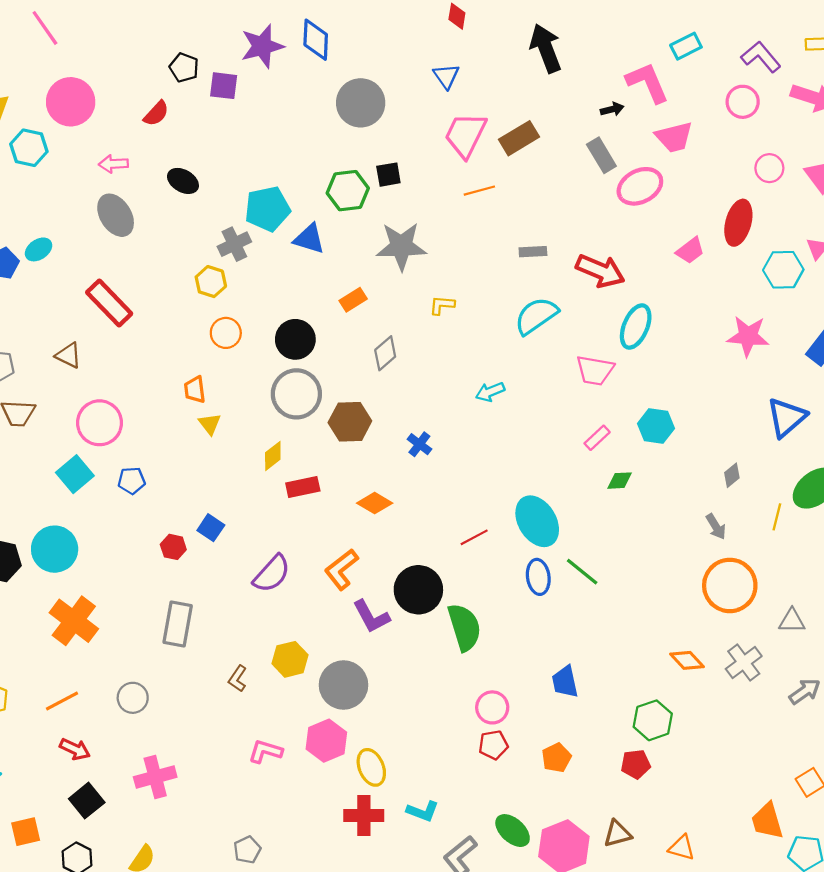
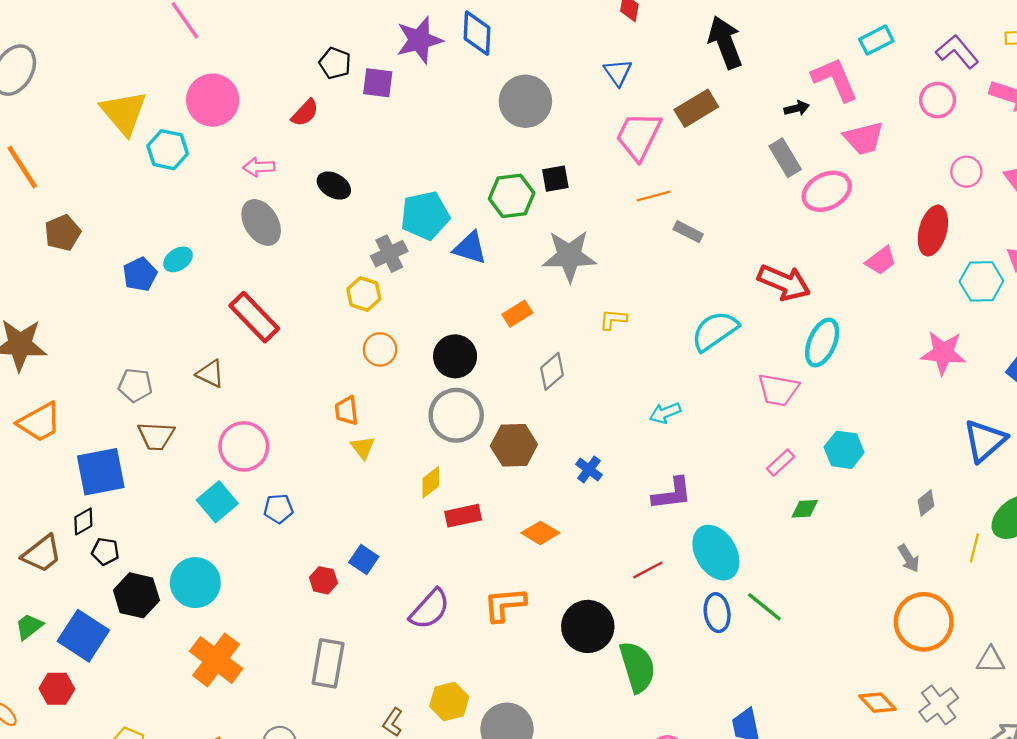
brown rectangle: (519, 138) -> (696, 108), moved
gray rectangle: (533, 252) -> (688, 232), moved, turned 30
orange L-shape: (341, 569) -> (505, 605), turned 33
purple L-shape: (371, 616) -> (672, 494), moved, turned -69

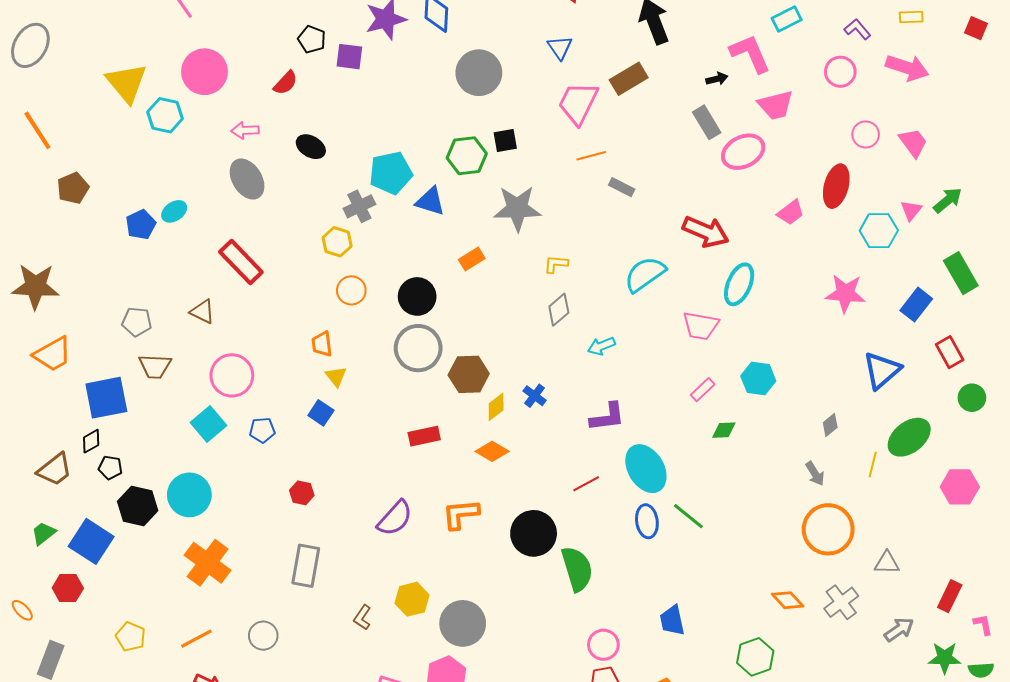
purple L-shape: (957, 52) -> (858, 29), size x0.7
gray diamond: (552, 371) -> (559, 310), moved
yellow diamond: (431, 482) -> (496, 407), moved
blue square: (364, 560) -> (321, 413), moved

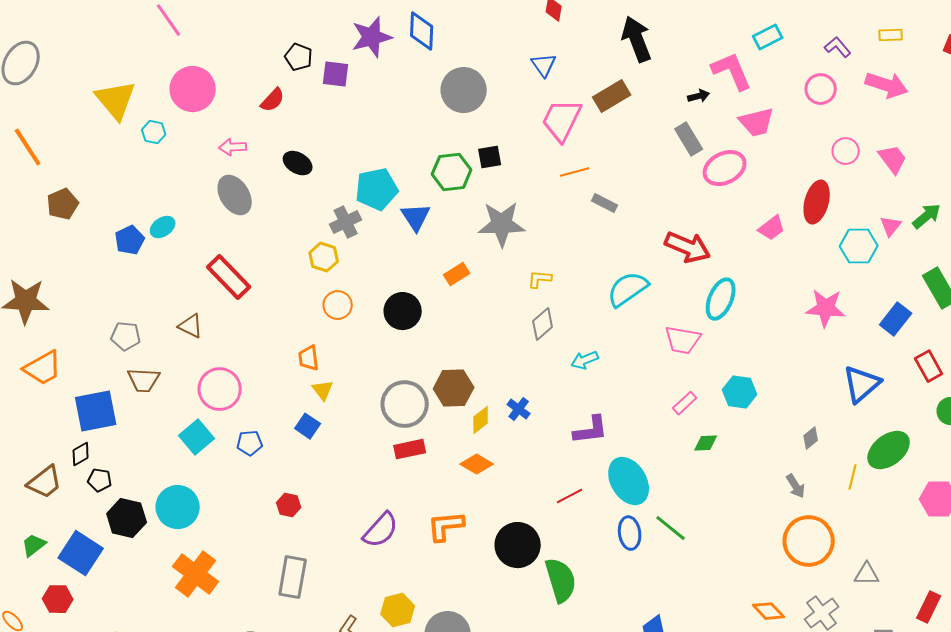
cyan hexagon: (165, 115) -> (154, 132), size x0.7
blue triangle: (430, 201) -> (416, 217), turned 40
gray circle: (418, 348) -> (405, 404), moved

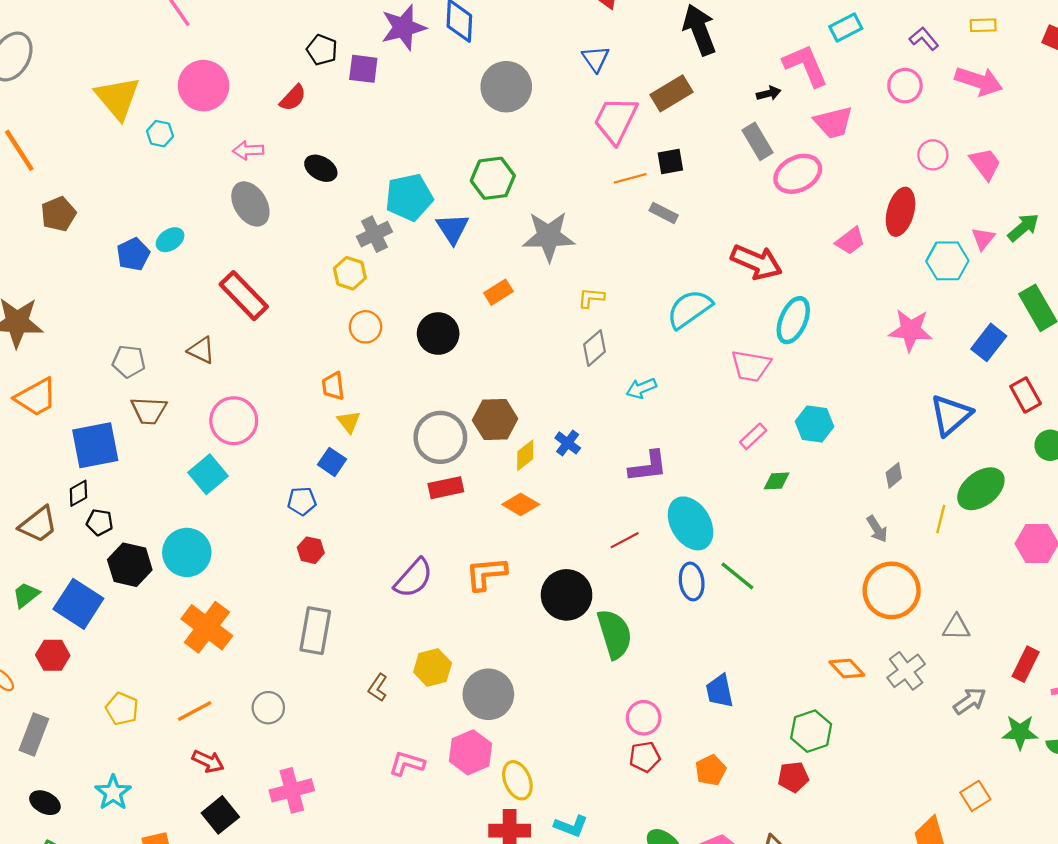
black square: (490, 157) -> (670, 162), moved
blue pentagon: (250, 443) -> (302, 501), moved

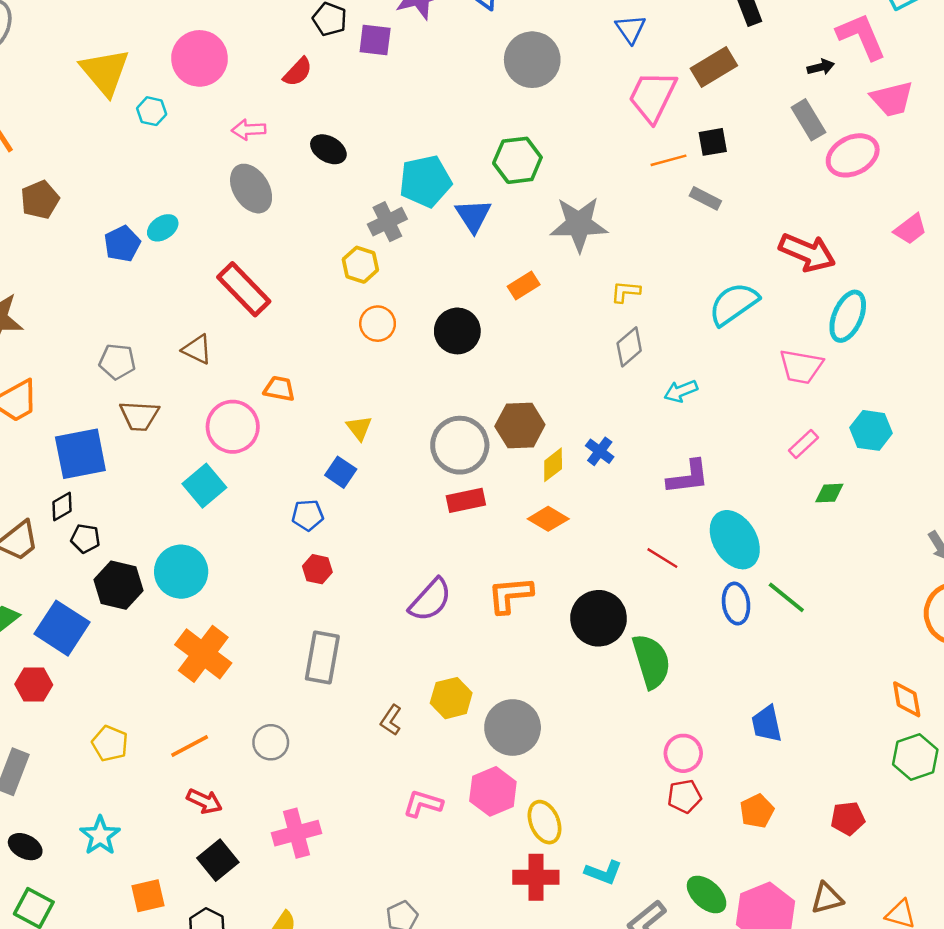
orange trapezoid: (333, 386) -> (279, 389), moved, turned 108
red line: (625, 540) -> (662, 558), turned 60
orange diamond: (847, 669) -> (907, 699), turned 33
green hexagon: (811, 731) -> (915, 757), moved

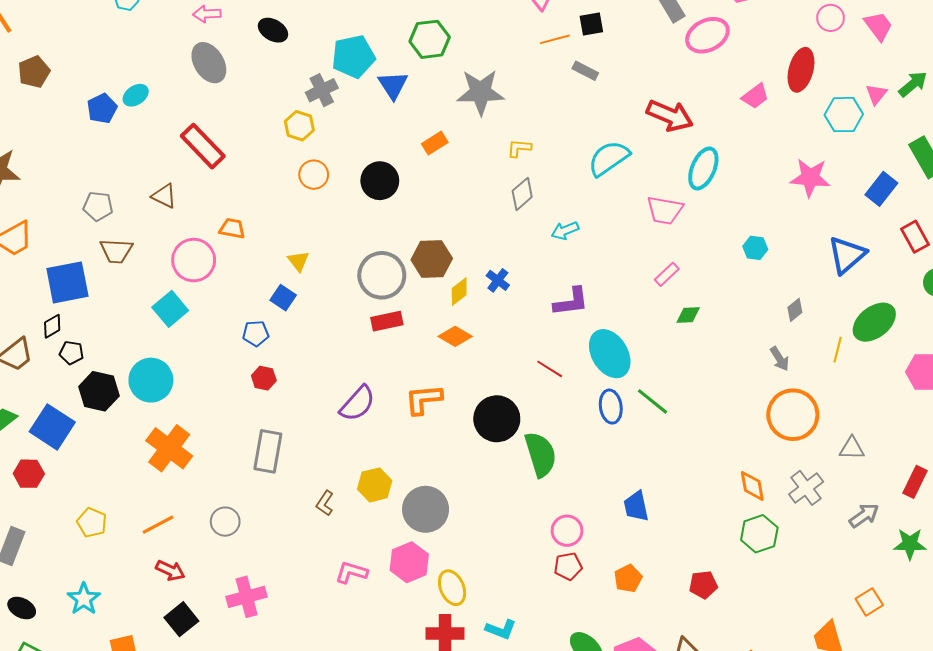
cyan hexagon: (871, 430) -> (755, 248), moved, size x0.7

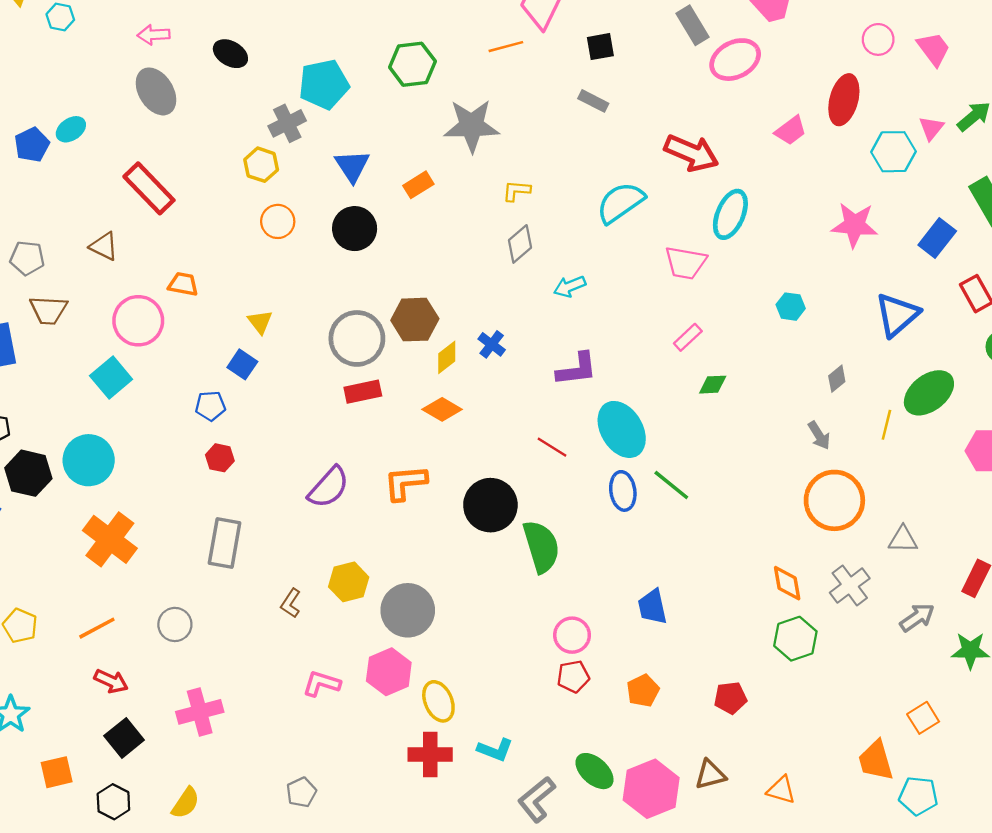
orange line: (555, 39) -> (506, 47), moved
blue triangle: (393, 85) -> (352, 166), moved

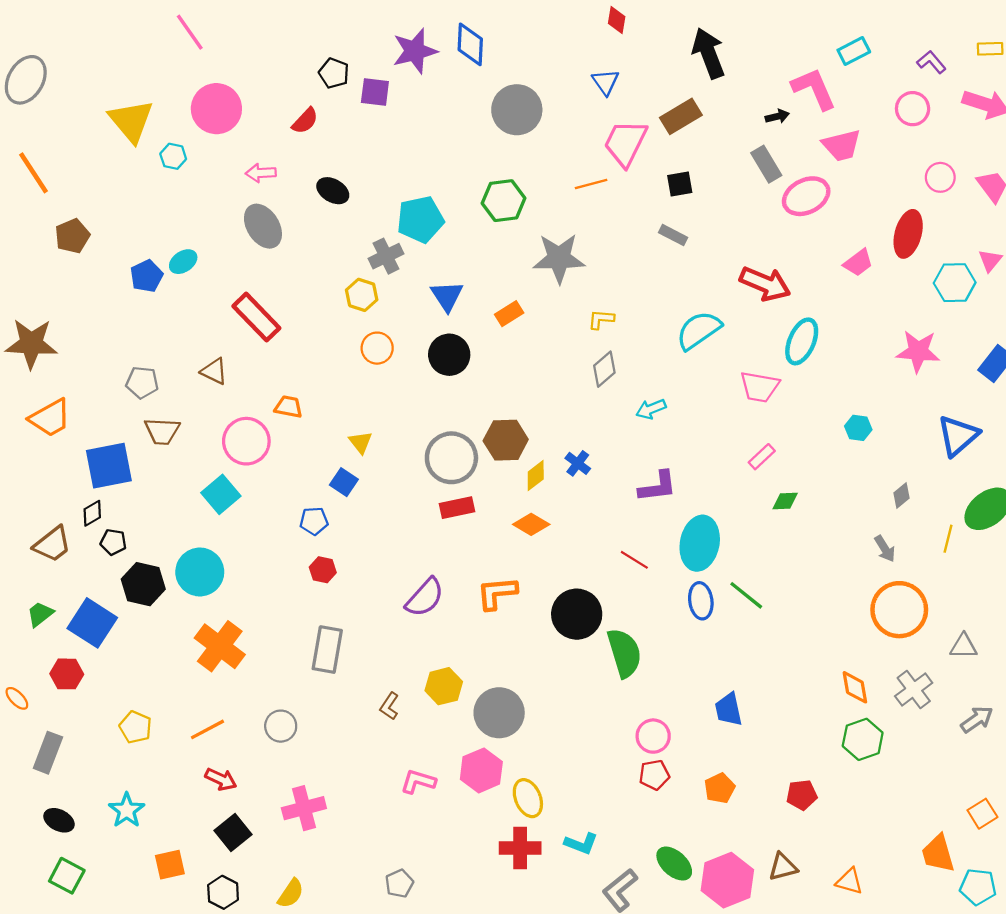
cyan ellipse: (622, 429) -> (700, 543), turned 42

